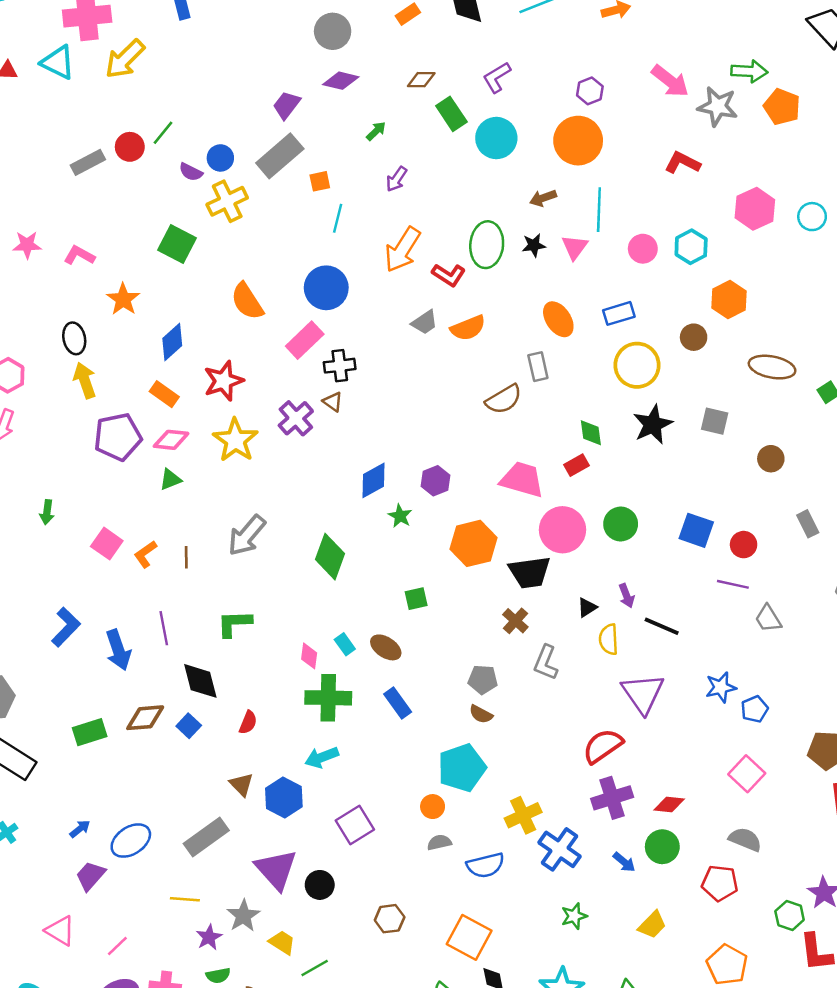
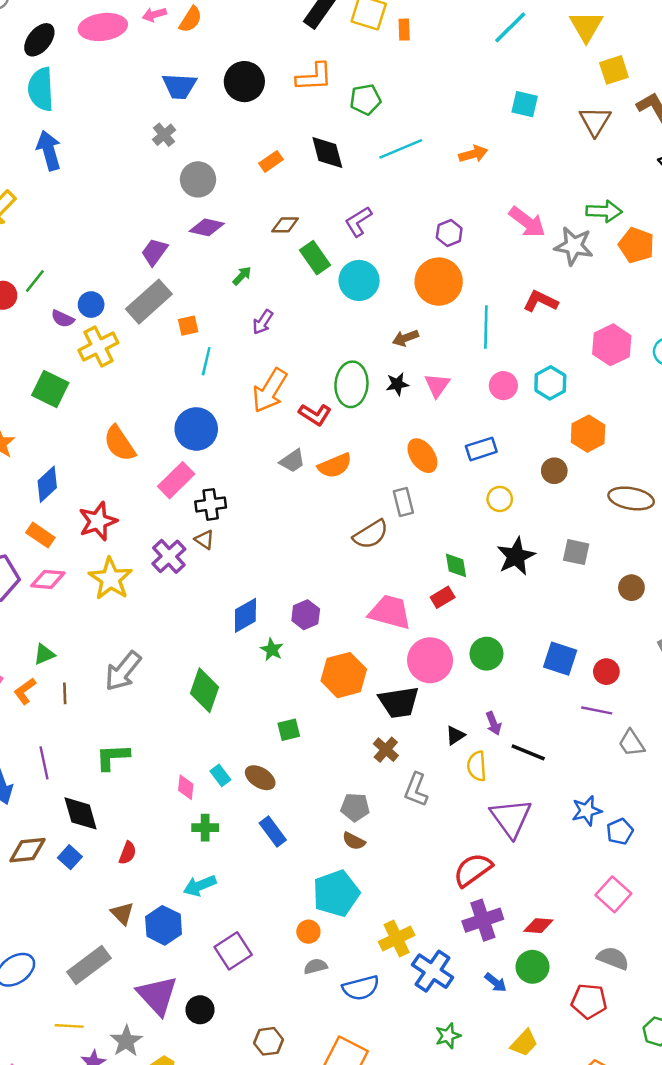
cyan line: (599, 210) -> (486, 327), moved
yellow circle: (637, 365) -> (500, 499), size x0.6
green triangle: (170, 479) -> (44, 654), moved
green cross: (328, 698) -> (205, 828), size x0.6

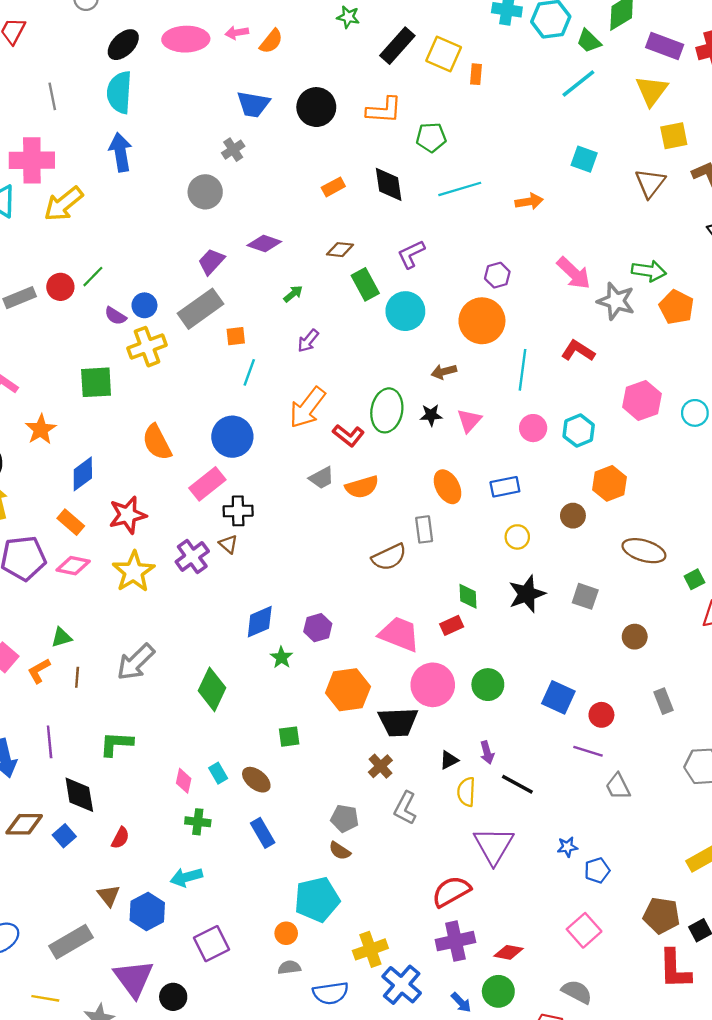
gray circle: (198, 179) -> (205, 192), moved
green square: (50, 389) -> (96, 382), turned -36
blue star: (587, 811) -> (567, 847), size x0.7

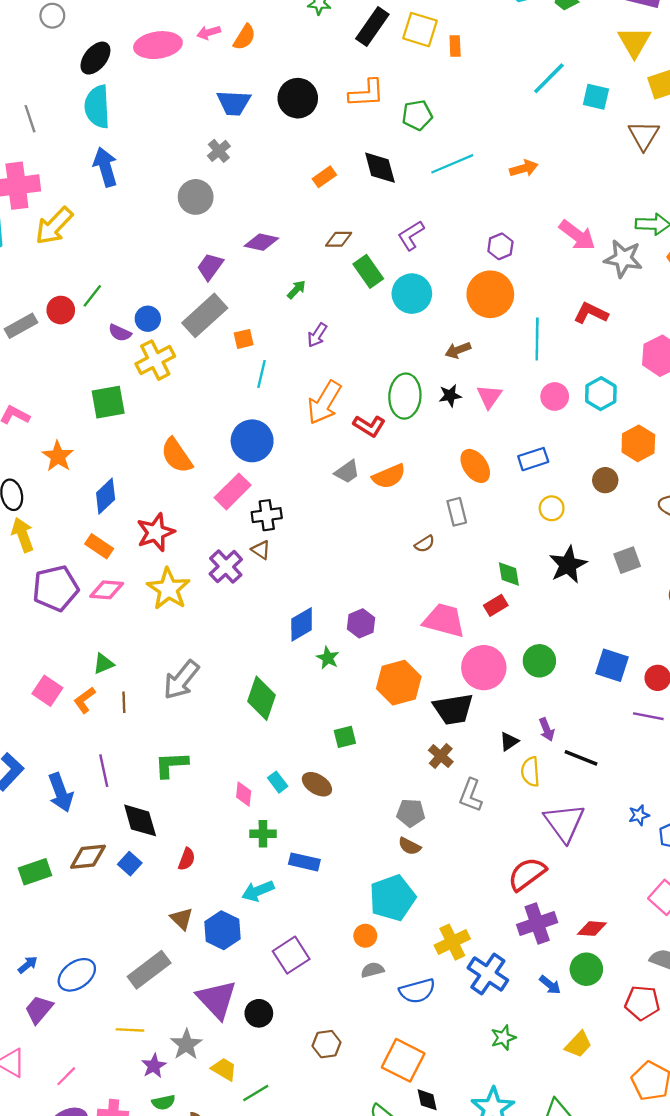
cyan line: (578, 84) -> (549, 78), moved
cyan square: (584, 159) -> (596, 97), moved
brown semicircle: (389, 557) -> (425, 544), size x0.6
gray square: (585, 596) -> (627, 560), turned -32
blue rectangle: (263, 833) -> (304, 862), moved, turned -40

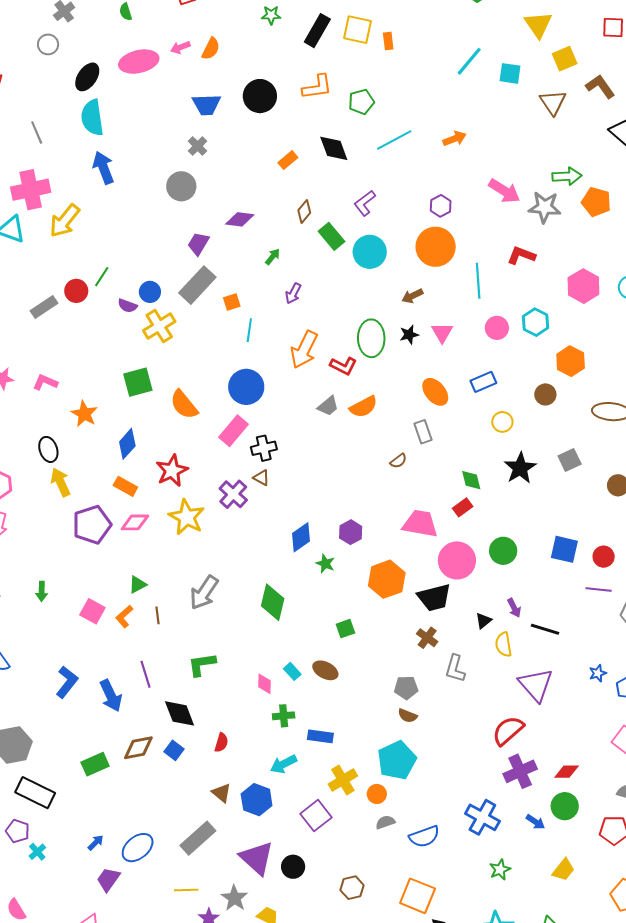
brown diamond: (339, 239) -> (304, 211), turned -45
green square: (108, 402) -> (138, 382), moved
yellow cross: (452, 942) -> (343, 780), moved

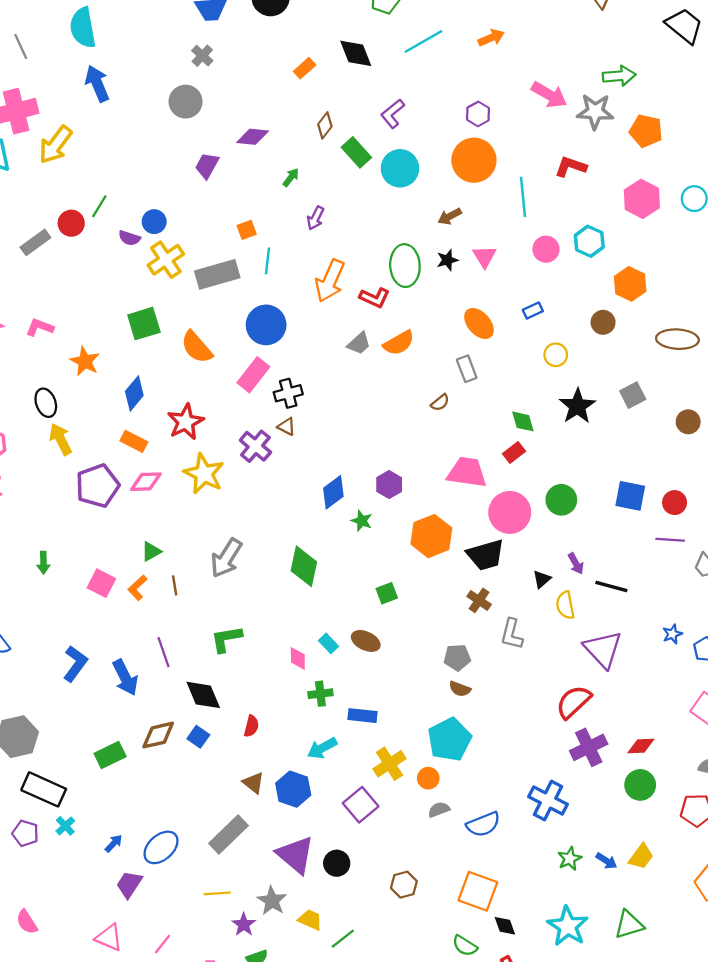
orange pentagon: (596, 202) -> (646, 131), moved
gray rectangle: (197, 285) -> (217, 274), moved, turned 33
blue rectangle: (483, 382) -> (533, 311), size x0.7
blue arrow: (535, 822) -> (606, 861), moved
cyan cross: (37, 852) -> (65, 826), moved

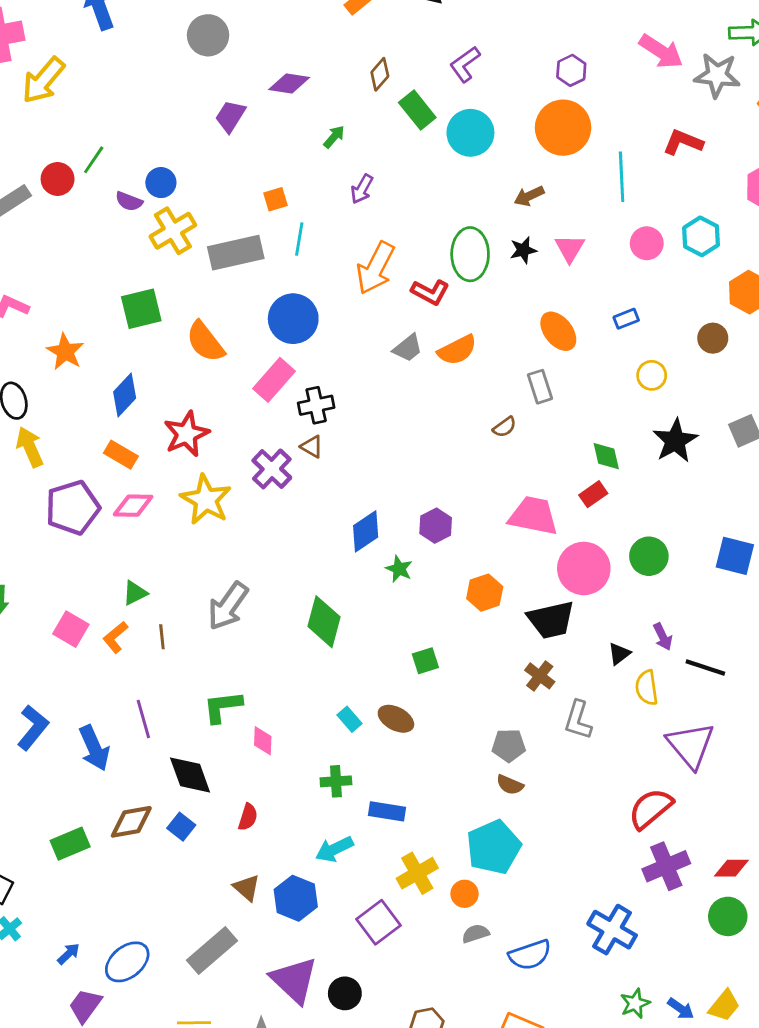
orange hexagon: (431, 536) -> (485, 593), size x0.7
pink diamond: (298, 658) -> (263, 741), moved

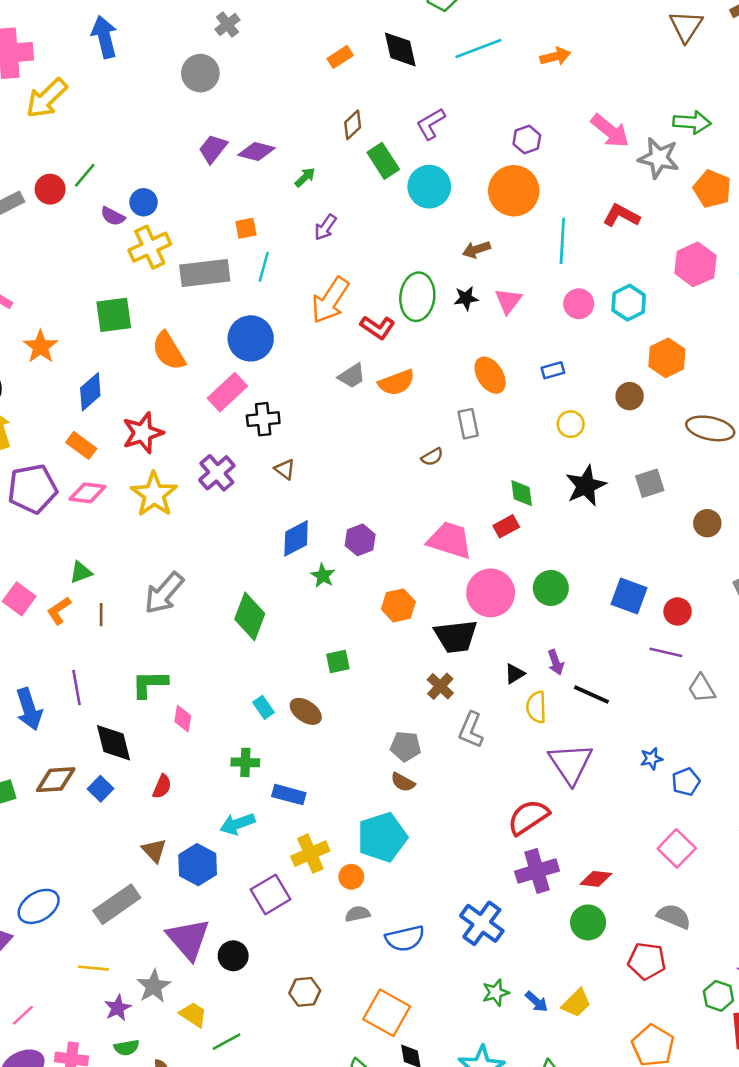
purple diamond: (289, 84) -> (256, 151), moved
brown triangle: (312, 447) -> (285, 469), moved

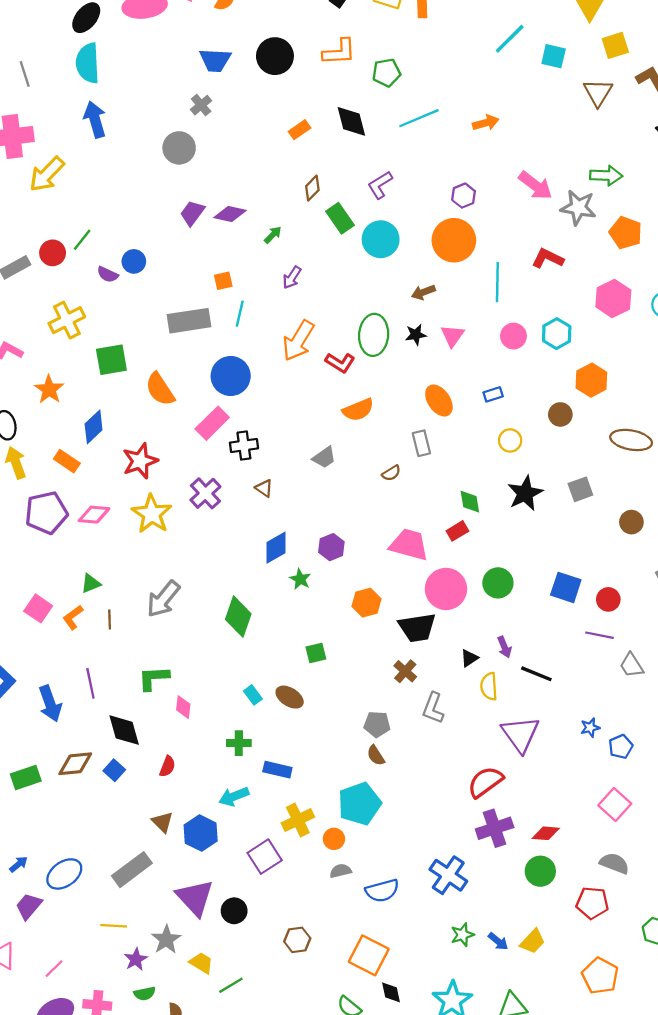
yellow cross: (150, 247) -> (67, 320), moved
gray trapezoid: (352, 376) -> (324, 457), moved
orange rectangle: (81, 445) -> (67, 461), moved
brown semicircle: (403, 782) -> (376, 755), turned 30

